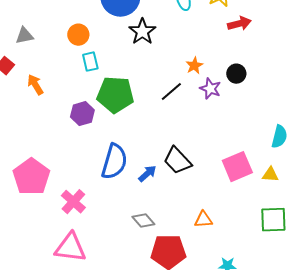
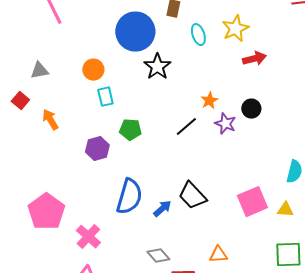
green pentagon: (115, 95) -> (130, 130), size x0.6

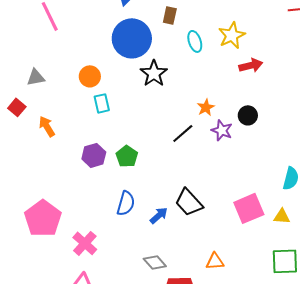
green pentagon: (130, 130) -> (127, 156), moved, turned 30
blue semicircle: (129, 197) -> (126, 203), size x0.7

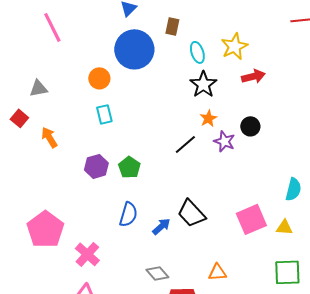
black star: (154, 73) -> (203, 84), moved
orange circle: (90, 76) -> (99, 78), moved

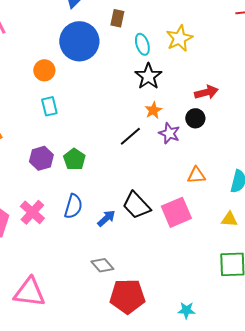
red arrow: (253, 76) -> (206, 92), moved
pink square: (251, 219) -> (176, 212), moved
pink cross: (87, 254) -> (32, 212), moved
orange triangle: (217, 272) -> (196, 175), moved

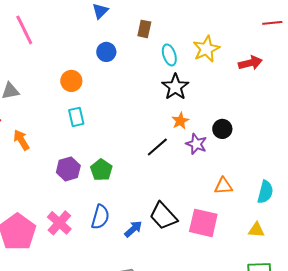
blue circle: (79, 41) -> (106, 52), size x0.5
red arrow: (206, 92) -> (250, 63), moved
pink square: (176, 212) -> (203, 223), turned 36

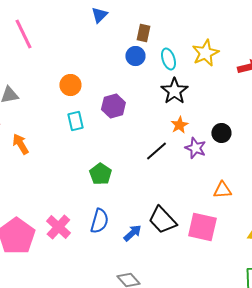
blue circle: (106, 52) -> (135, 56), moved
purple hexagon: (68, 169) -> (113, 106), moved

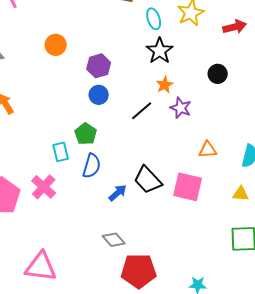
blue circle: (135, 56) -> (99, 95), moved
cyan rectangle: (75, 121) -> (61, 152), moved
black circle: (221, 133) -> (218, 74), moved
blue semicircle: (99, 221) -> (92, 166), moved

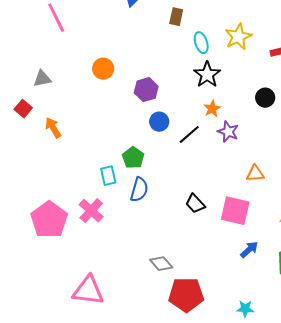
blue circle: (99, 95) -> (159, 122), moved
black trapezoid: (148, 180) -> (195, 204), size x0.7
blue arrow: (118, 193) -> (249, 250), moved

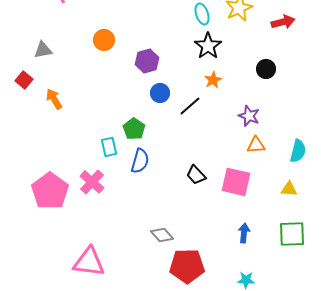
purple star: (228, 132) -> (249, 116), moved
blue arrow: (249, 250) -> (244, 233), moved, turned -42

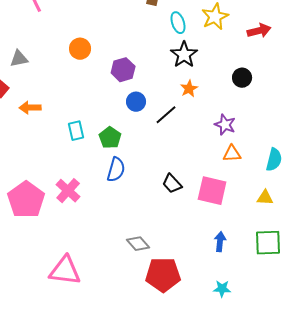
orange arrow: (54, 99) -> (30, 108), turned -60
cyan rectangle: (109, 147) -> (76, 131), moved

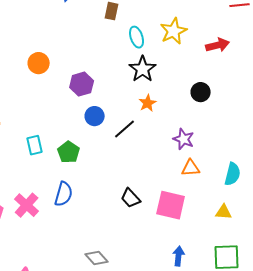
blue semicircle: (116, 170) -> (64, 194), moved

